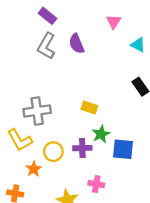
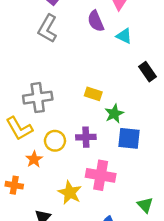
purple semicircle: (77, 44) -> (96, 21), moved
cyan triangle: (138, 45) -> (124, 36), moved
green star: (101, 134) -> (114, 114), moved
pink cross: (96, 184) -> (101, 175), size x1.6

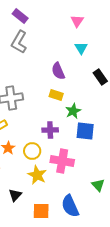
purple semicircle: (96, 21) -> (58, 71), moved
cyan triangle: (124, 36) -> (81, 48), turned 32
yellow circle: (55, 141) -> (32, 151), moved

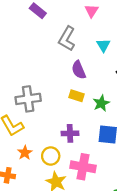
pink triangle: (77, 21) -> (92, 11), moved
gray L-shape: (19, 42) -> (67, 39), moved
green star: (73, 111) -> (101, 103), moved

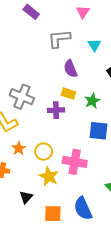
gray L-shape: (67, 39) -> (59, 39), turned 55
gray cross: (28, 99) -> (22, 97), turned 30
purple cross: (70, 133) -> (56, 110), moved

